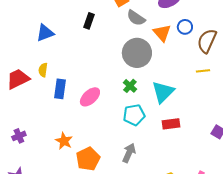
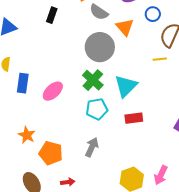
blue circle: (185, 27) -> (153, 14), moved
yellow line: (203, 71) -> (160, 59), moved
green cross: (130, 86) -> (93, 80), size x1.5
orange pentagon: (88, 159) -> (51, 153), turned -30

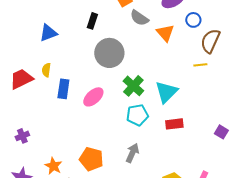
gray circle: (100, 47) -> (109, 53), moved
orange star: (27, 135) -> (53, 166), moved

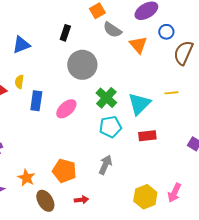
yellow line: (200, 65) -> (171, 93), moved

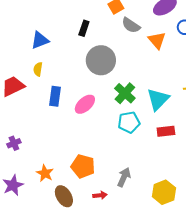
yellow semicircle: (19, 82) -> (38, 69), moved
gray arrow: (105, 165) -> (124, 177), moved

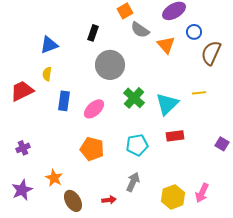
cyan pentagon: (129, 122) -> (137, 145), moved
orange pentagon: (83, 166) -> (92, 149), moved

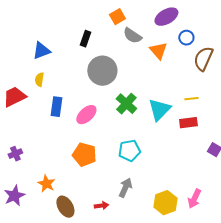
red rectangle: (175, 136) -> (188, 123), moved

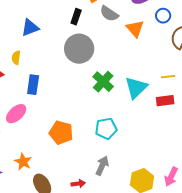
black rectangle: (85, 39) -> (76, 17), moved
blue triangle: (41, 51) -> (30, 28), moved
pink ellipse: (86, 115) -> (16, 114), moved

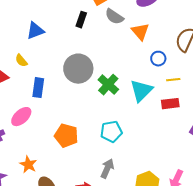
blue circle: (163, 16) -> (158, 59), moved
gray circle: (79, 49) -> (78, 69), moved
yellow semicircle: (16, 58) -> (21, 61), turned -48

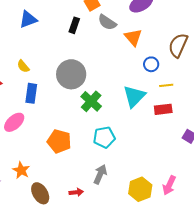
blue triangle: (35, 31) -> (28, 19), moved
yellow semicircle: (21, 61) -> (23, 66), moved
green cross: (108, 85) -> (91, 101), moved

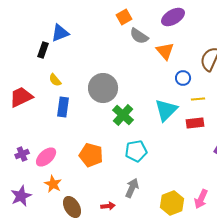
black rectangle: (74, 25) -> (43, 50), moved
pink ellipse: (14, 122) -> (46, 157), moved

